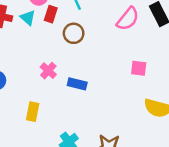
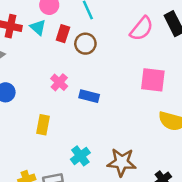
red rectangle: (51, 14) -> (63, 34), moved
pink square: (139, 68) -> (153, 80), size x1.5

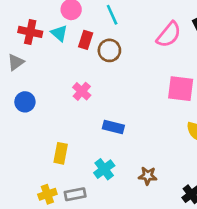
blue rectangle: (89, 96) -> (113, 127), moved
yellow rectangle: (43, 125) -> (61, 153), moved
brown star: (122, 162) -> (148, 176), size x0.6

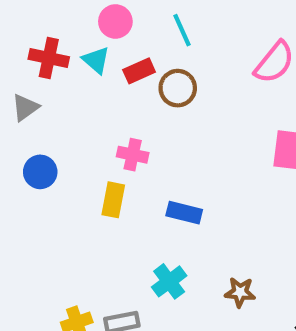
red rectangle: (86, 40) -> (139, 71), turned 48
pink cross: (82, 91) -> (133, 155), turned -30
yellow rectangle: (61, 153) -> (113, 200), moved

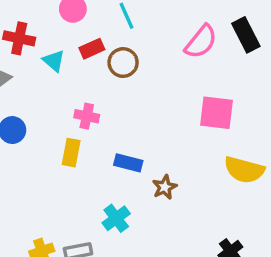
cyan triangle: (96, 60) -> (54, 61), moved
brown star: (240, 292) -> (165, 187), moved, turned -30

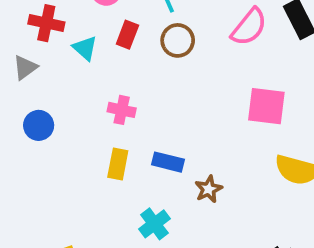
red rectangle: (92, 49) -> (127, 35), turned -45
brown circle: (123, 63) -> (178, 40), moved
yellow rectangle: (71, 153) -> (118, 164), moved

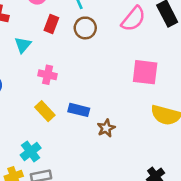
cyan triangle: (85, 48) -> (23, 45), moved, turned 30
yellow rectangle: (118, 164) -> (45, 111), turned -54
cyan cross: (154, 224) -> (31, 152), moved

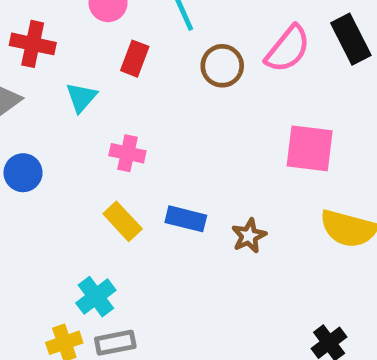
brown circle: (85, 28) -> (222, 66), moved
brown star: (106, 128) -> (249, 236), moved

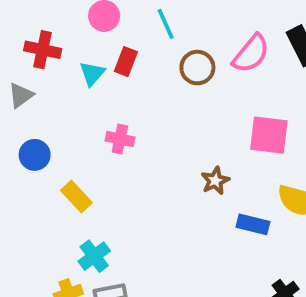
cyan triangle: (81, 97) -> (92, 74), moved
blue rectangle: (186, 219) -> (253, 224), moved
yellow rectangle: (123, 221) -> (76, 197), moved
brown star: (249, 236) -> (215, 181), moved

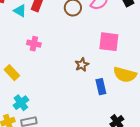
cyan triangle: (92, 74) -> (20, 11), turned -40
blue rectangle: (253, 224) -> (101, 87), turned 63

